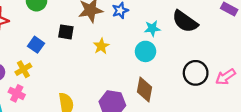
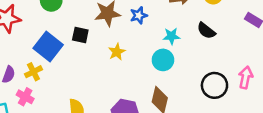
black semicircle: (185, 21) -> (206, 31), size x0.7
blue square: (36, 45) -> (48, 47), size x1.6
pink arrow: (225, 77) -> (246, 77), moved, turned 132

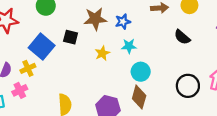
cyan star: (171, 36) -> (129, 46), moved
cyan circle: (163, 60) -> (141, 72), moved
pink cross: (25, 97) -> (20, 90), turned 32

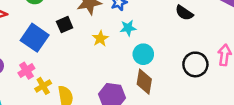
black square: (71, 37) -> (65, 25), turned -32
yellow cross: (28, 68) -> (43, 86), moved
pink cross: (20, 90) -> (26, 71), moved

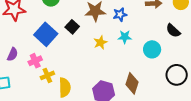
black square: (65, 25) -> (72, 27), turned -32
cyan circle: (143, 54) -> (152, 49), moved

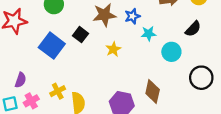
black semicircle: (173, 31) -> (193, 29), turned -84
cyan star: (125, 37) -> (149, 34), moved
purple semicircle: (13, 54) -> (21, 80), moved
pink cross: (35, 61) -> (31, 101), moved

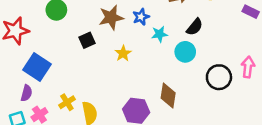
black semicircle: (193, 29) -> (195, 27), moved
black square: (80, 35) -> (87, 40), turned 32
blue square: (52, 46) -> (37, 67), moved

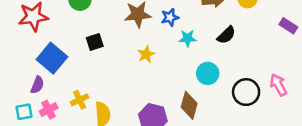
black square: (87, 40) -> (95, 42), moved
cyan circle: (185, 52) -> (208, 73), moved
pink arrow: (248, 67) -> (278, 85), turned -42

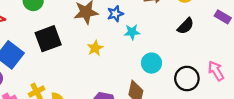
black semicircle: (226, 35) -> (186, 26), moved
black square: (95, 42) -> (48, 39), size x1.6

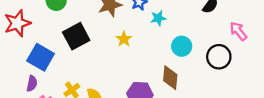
pink arrow: (216, 71) -> (238, 31), moved

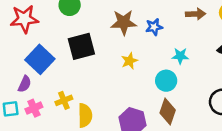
cyan star: (158, 18) -> (180, 56), moved
cyan circle: (182, 46) -> (166, 81), moved

